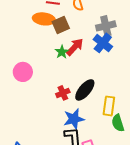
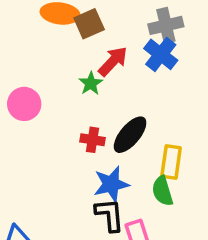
green star: (62, 52) -> (91, 83), moved
red cross: (63, 93) -> (92, 140), turned 32
green semicircle: (118, 123) -> (162, 191), moved

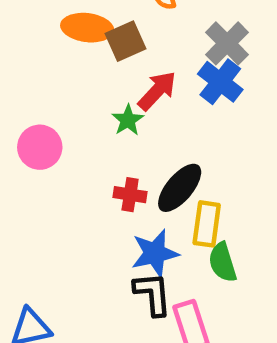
gray cross: (166, 25) -> (227, 43), turned -32
yellow rectangle: (171, 162) -> (207, 224), moved

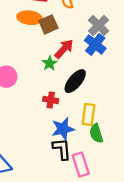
black ellipse: (180, 188) -> (75, 81), moved

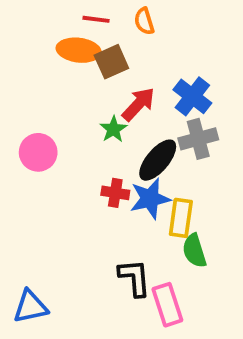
gray cross: (99, 25) -> (198, 139), moved, turned 30
blue star: (63, 129) -> (150, 199), moved

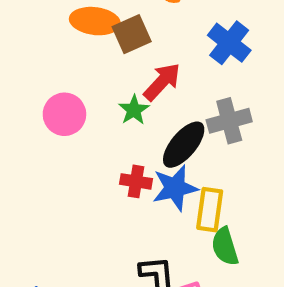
blue cross: (192, 96) -> (229, 43), moved
pink circle: (38, 152) -> (64, 114), moved

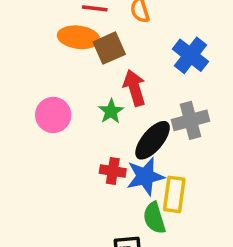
red arrow: (162, 82) -> (134, 88), turned -60
green semicircle: (225, 246) -> (154, 218), moved

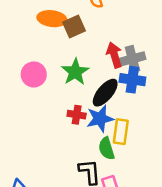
blue cross: (190, 55) -> (132, 80), moved, turned -30
red arrow: (134, 88) -> (114, 55), moved
green star: (111, 111) -> (75, 72), size x1.5
gray cross: (190, 120) -> (132, 59), moved

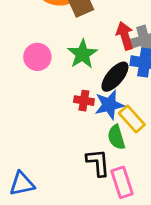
yellow rectangle: (121, 132) -> (132, 119), turned -50

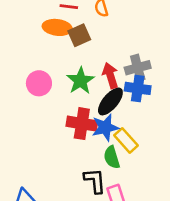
red arrow: (125, 36) -> (110, 75), moved
red cross: (84, 101) -> (82, 124), size x1.6

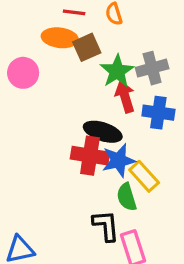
gray cross: (138, 68) -> (152, 68), moved
green star: (81, 81) -> (117, 71), moved
pink circle: (39, 83) -> (23, 73), moved
black ellipse: (110, 101) -> (103, 132), moved, turned 68

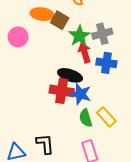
brown square: (87, 47) -> (60, 20), turned -36
blue star: (119, 160) -> (80, 94), turned 30
yellow rectangle: (144, 176) -> (106, 117), moved
black L-shape: (106, 226) -> (45, 144), moved

